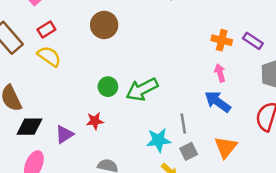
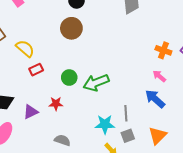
red rectangle: (46, 29) -> (36, 70), moved
pink arrow: (220, 73) -> (159, 76), turned -40

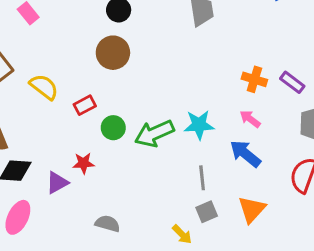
red rectangle: (36, 70) -> (85, 105), moved
red star: (56, 104) -> (84, 163), moved
cyan star: (105, 124) -> (199, 125), moved

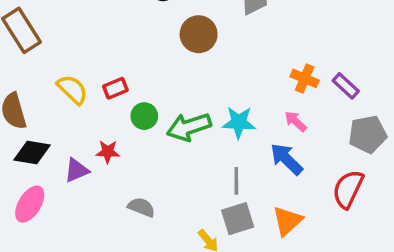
brown circle: (113, 53) -> (199, 34), moved
yellow semicircle: (44, 87) -> (72, 89), moved
gray square: (207, 212) -> (238, 219), size x1.4
gray semicircle: (108, 224) -> (141, 207), moved

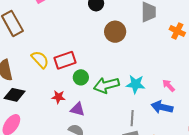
orange cross: (305, 78) -> (177, 31), moved
red rectangle: (115, 88) -> (65, 60), size x1.5
blue arrow: (286, 159) -> (162, 107), turned -35
purple triangle: (77, 170) -> (78, 109), moved, turned 35

